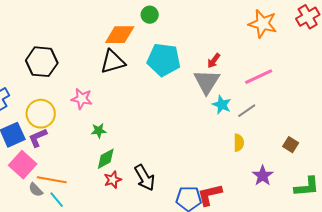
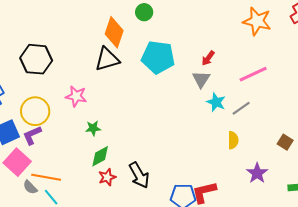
orange diamond: (120, 35) -> (114, 32), turned -72
gray triangle: (207, 82) -> (201, 79), size x0.7

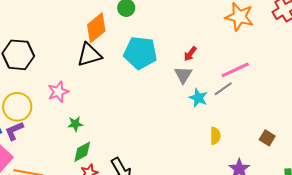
orange diamond: (114, 32) -> (96, 28), turned 32
pink star: (76, 96) -> (58, 92), turned -30
gray line: (241, 108) -> (223, 89), moved

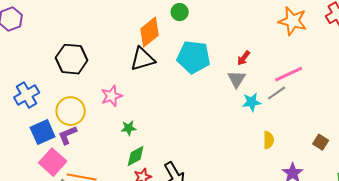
cyan star: (198, 98) -> (252, 102), turned -30

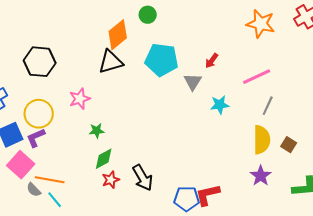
gray triangle: (237, 79) -> (193, 82), moved
gray line: (277, 93) -> (268, 106), moved, turned -30
yellow semicircle: (269, 140) -> (262, 140), moved, size x1.6

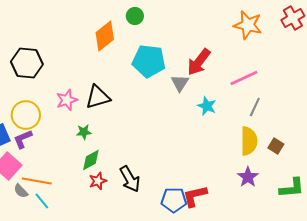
red arrow: (212, 61) -> (199, 62), size x1.8
black triangle: (111, 62) -> (98, 97), moved
cyan star: (220, 105) -> (207, 106), turned 30

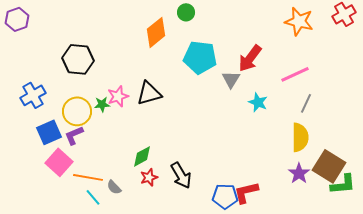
green star: (84, 132) -> (102, 104), moved
brown square: (276, 146) -> (329, 166), moved, size x2.0
gray semicircle: (21, 191) -> (114, 187), moved

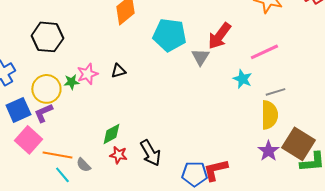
black triangle: (149, 93) -> (118, 71), size x0.6
cyan star: (258, 102) -> (242, 79), moved
gray line: (306, 103) -> (275, 92), moved, turned 48
red star: (149, 177) -> (118, 155), turned 30

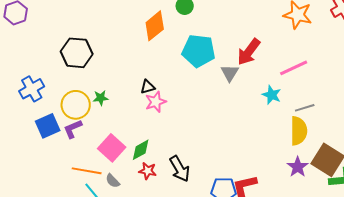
pink star: (87, 74) -> (156, 102), moved
pink square: (28, 140) -> (112, 148), moved

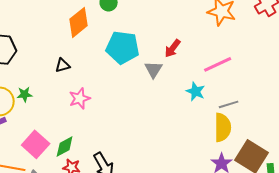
red arrow: (249, 52) -> (173, 48), size x0.7
black triangle: (148, 87) -> (63, 65), moved

